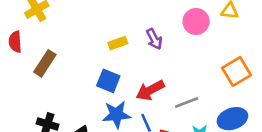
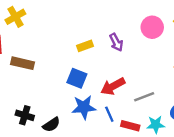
brown rectangle: (45, 63) -> (22, 63), turned 70

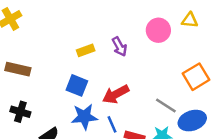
gray line: (144, 97) -> (166, 105), moved, turned 54
black cross: (25, 115) -> (20, 112), moved

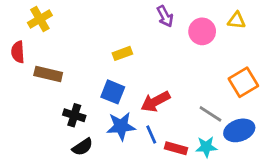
purple arrow: (119, 47) -> (165, 16), moved
black cross: (20, 112) -> (74, 115), moved

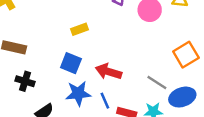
red arrow: (155, 102) -> (108, 72), turned 45
black cross: (74, 115) -> (25, 81), moved

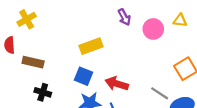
yellow rectangle: (79, 29) -> (91, 46), size x1.5

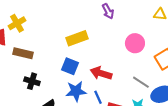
yellow cross: (27, 19) -> (17, 23), moved
pink circle: (153, 29) -> (135, 43), moved

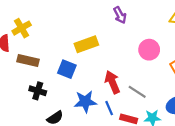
blue square: (70, 66) -> (67, 69), moved
red arrow: (101, 73) -> (112, 82), turned 50
gray line: (141, 82) -> (137, 92), moved

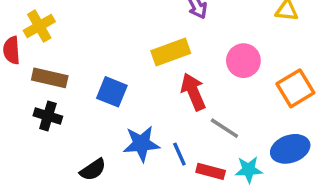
yellow rectangle: (86, 44) -> (171, 52), moved
red arrow: (112, 82) -> (193, 92), moved
black cross: (38, 91) -> (48, 116), moved

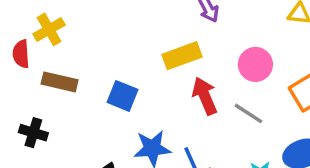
black cross: (48, 116) -> (33, 133), moved
gray line: (224, 128) -> (248, 113), moved

